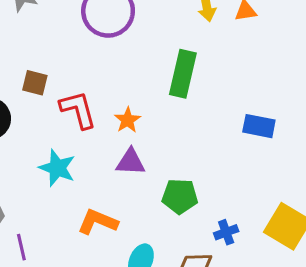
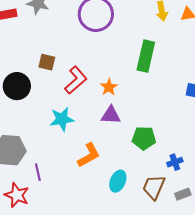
red L-shape: (78, 110) -> (76, 80), turned 64
cyan star: (57, 168) -> (62, 119), turned -30
orange L-shape: (98, 222) -> (89, 155), turned 128

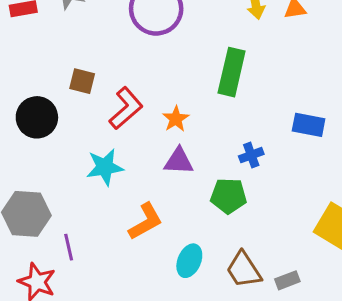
blue cross: (175, 162) -> (251, 155), moved
brown trapezoid: (154, 187) -> (244, 270), turned -56

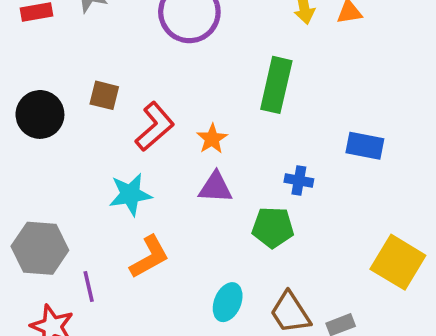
black circle: (37, 117) -> (40, 114), moved
blue cross: (251, 155) -> (299, 180), turned 30
orange L-shape: (146, 221) -> (149, 257), moved

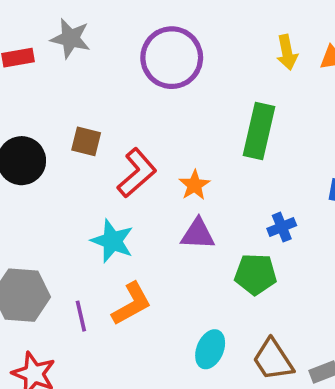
blue cross: (299, 180) -> (282, 227), turned -32
cyan star: (130, 194) -> (112, 241), turned 30
purple line: (89, 286) -> (81, 316), moved

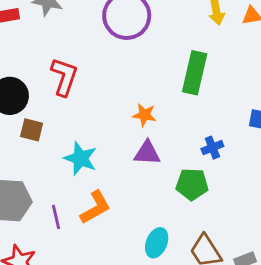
brown square: (86, 141) -> (32, 130), moved
red L-shape: (137, 173) -> (64, 77), moved, turned -30
orange star: (194, 185) -> (144, 115), turned -30

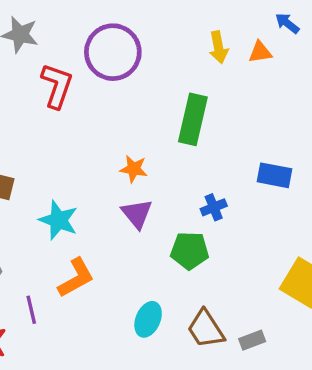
red L-shape: (64, 77) -> (57, 86), moved
purple triangle: (147, 153) -> (137, 214), turned 48
purple line: (56, 217) -> (31, 310), moved

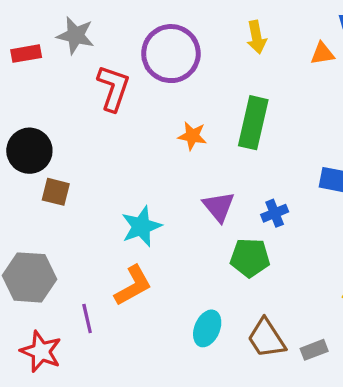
yellow arrow: (218, 47) -> (257, 37), moved
orange star: (134, 169) -> (192, 136), moved
purple triangle: (137, 214) -> (219, 207), moved
cyan star: (58, 220) -> (141, 226), moved, turned 30

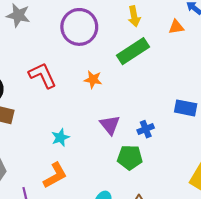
red L-shape: (113, 88) -> (42, 75), moved, turned -44
green rectangle: (253, 123) -> (133, 51), moved, turned 44
cyan star: (141, 226) -> (60, 137), size x0.7

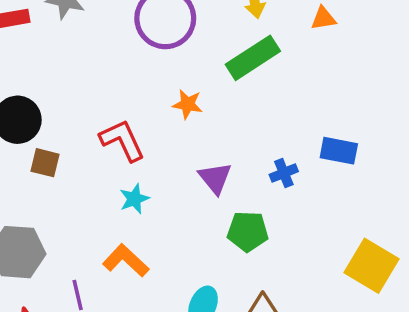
red L-shape: (42, 75) -> (122, 140), moved
blue cross: (146, 129) -> (284, 173), moved
orange L-shape: (55, 175) -> (126, 261), turned -108

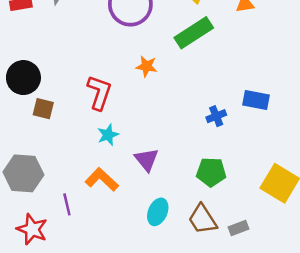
red L-shape: (122, 140) -> (99, 92), turned 44
purple triangle: (215, 178) -> (147, 160), moved
green pentagon: (248, 231) -> (211, 172), moved

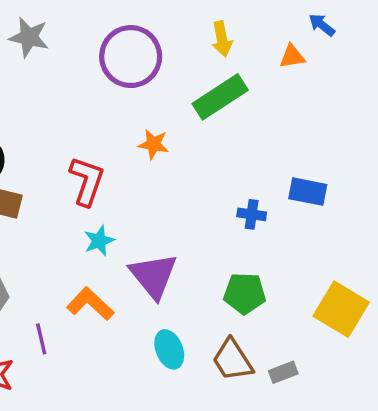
blue cross: (216, 116) -> (252, 214), turned 30
purple triangle: (147, 160) -> (153, 276), size x1.4
cyan ellipse: (158, 212) -> (169, 349), turned -45

